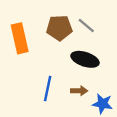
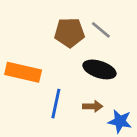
orange rectangle: (20, 38) -> (23, 72), moved, turned -64

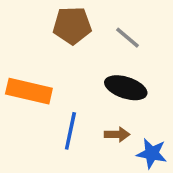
brown pentagon: (69, 33) -> (72, 25), moved

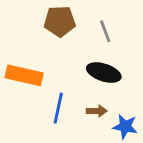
gray line: (128, 38) -> (105, 31), turned 30

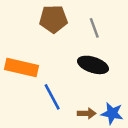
blue line: (58, 108) -> (52, 97), turned -40
brown arrow: (97, 111) -> (87, 113), moved

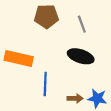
blue line: (52, 97) -> (45, 84), turned 30

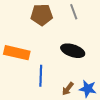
gray line: (82, 24) -> (74, 12), moved
brown arrow: (75, 98) -> (68, 89), turned 128

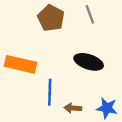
brown pentagon: (42, 15) -> (51, 18), turned 30
brown arrow: (68, 89) -> (73, 108), moved, turned 56

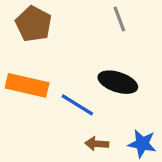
brown pentagon: (51, 18) -> (34, 24), moved
blue line: (50, 92) -> (77, 105), moved, turned -60

